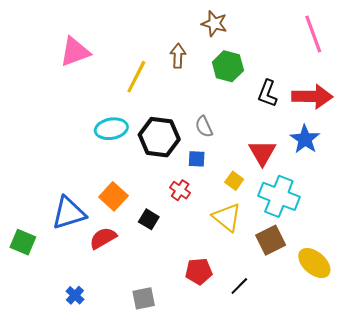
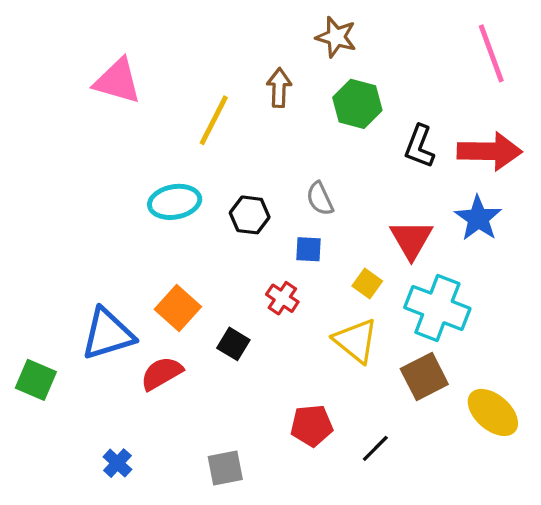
pink triangle: (75, 52) -> (117, 81), turned 36
black hexagon: (159, 137) -> (250, 215), size x0.6

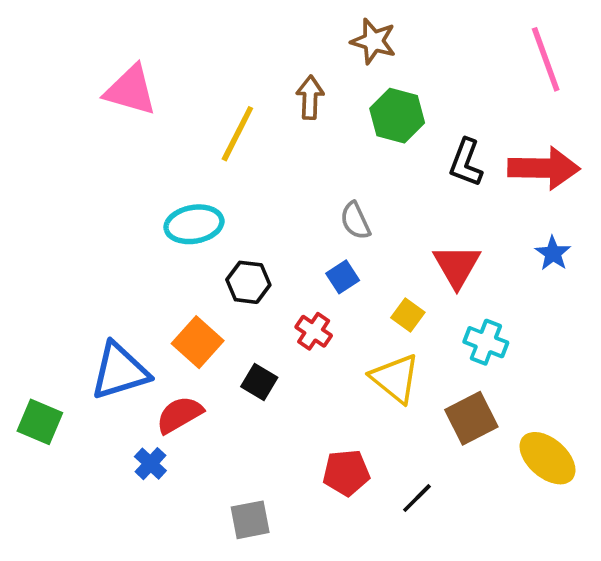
black hexagon: (250, 215) -> (248, 282), moved
blue star: (478, 218) -> (553, 253), moved, size x0.7
blue square: (308, 249) -> (343, 277), turned -36
cyan cross: (437, 308) -> (486, 342), size x0.6
blue cross: (117, 463) -> (150, 464), moved

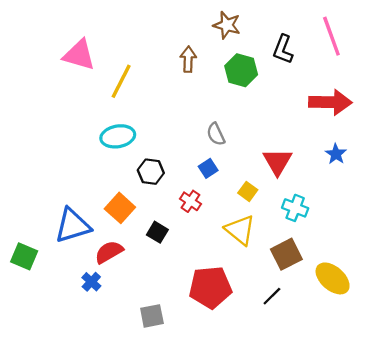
yellow line: (237, 134) -> (121, 81), moved
black L-shape: (466, 163) -> (283, 49), moved
red pentagon: (346, 473) -> (210, 287), size x1.5
black line: (417, 498) -> (272, 296), moved

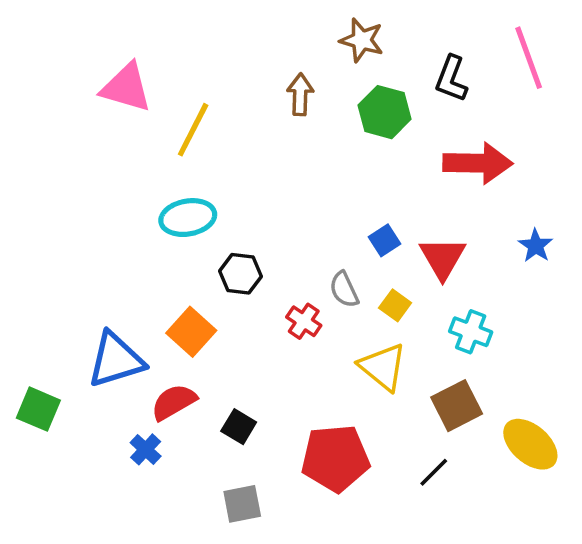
red arrow: (330, 102) -> (478, 163), moved
gray semicircle: (216, 134) -> (344, 290), moved
blue square: (208, 168) -> (385, 240), moved
black square: (157, 232) -> (239, 427), moved

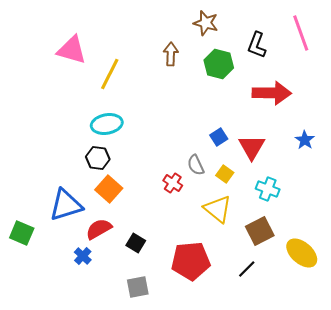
black hexagon: (240, 274) -> (98, 158), moved

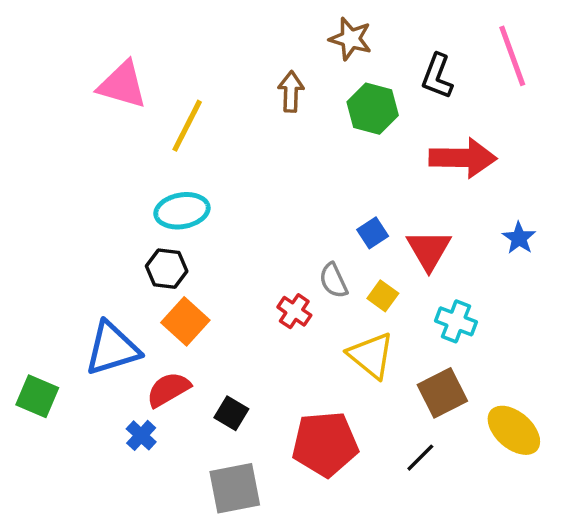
gray square: (138, 287) -> (235, 488), size x1.4

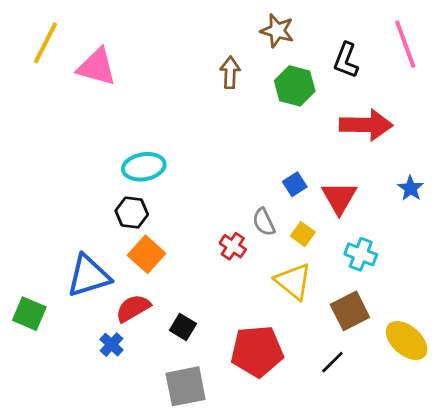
yellow line: (187, 126) -> (45, 43), moved

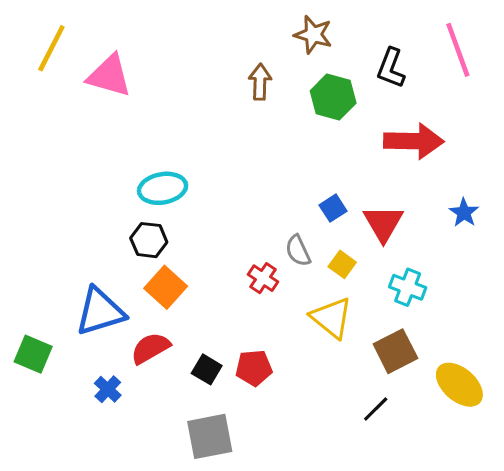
blue cross: (111, 345) -> (108, 389), moved
red pentagon: (257, 351) -> (254, 368), moved, size x0.6

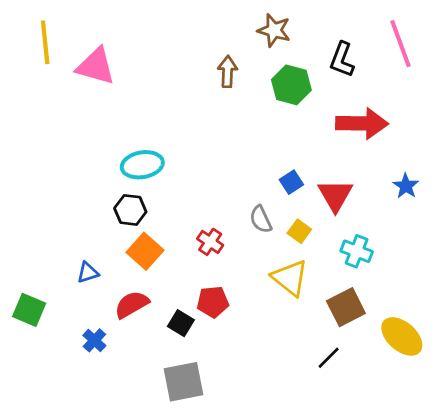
yellow line: (51, 48) -> (45, 42), turned -33
red cross: (263, 278) -> (210, 242), moved
blue triangle: (100, 312) -> (88, 273), size x0.5
red pentagon: (254, 368) -> (213, 302), moved

